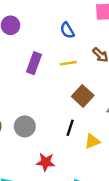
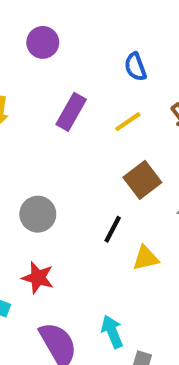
yellow line: (68, 63) -> (128, 122), turned -35
red star: (46, 162) -> (38, 278), moved

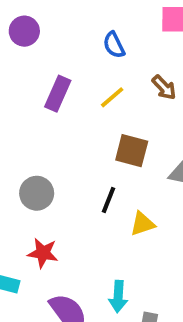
brown square: (142, 180) -> (132, 151), turned -32
cyan arrow: (112, 332) -> (118, 296), turned -148

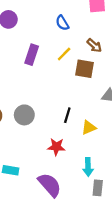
brown square: (132, 151) -> (85, 69), moved
red star: (43, 253) -> (56, 147), moved
cyan arrow: (118, 296) -> (88, 167), moved

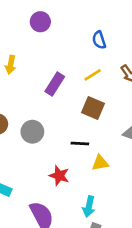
purple rectangle: (32, 55) -> (55, 84), moved
brown square: (85, 69) -> (93, 108), moved
black line: (67, 115) -> (80, 144), turned 63

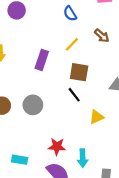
black line: (80, 144) -> (74, 95), moved, turned 63
red star: (59, 176) -> (57, 147), moved
cyan arrow: (89, 207) -> (83, 158), moved

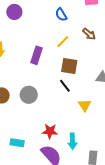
yellow triangle: (97, 117) -> (85, 105), turned -40

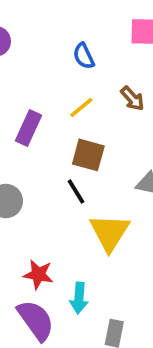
yellow triangle: (85, 105) -> (110, 232), size x1.6

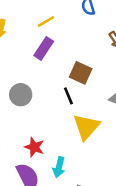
yellow line: (81, 107) -> (46, 22), moved

